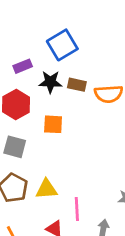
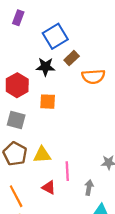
purple rectangle: (23, 66) -> (18, 18), moved, turned -48
brown rectangle: (77, 85) -> (72, 58), moved, turned -56

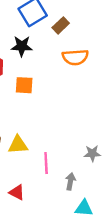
brown rectangle: (72, 58) -> (61, 25), moved
red triangle: (49, 187) -> (17, 192), moved

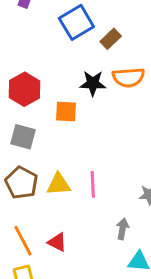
black star: (22, 46) -> (93, 83), moved
pink line: (46, 163) -> (93, 184), moved

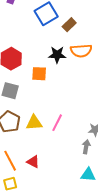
pink line: (93, 184) -> (57, 123), turned 30
gray arrow: (122, 229) -> (86, 147), moved

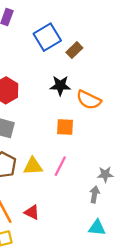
orange semicircle: (81, 51) -> (89, 100), moved, turned 30
orange square: (39, 74) -> (65, 127), moved

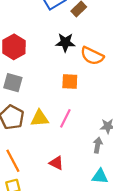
red triangle: (32, 212) -> (56, 163), moved

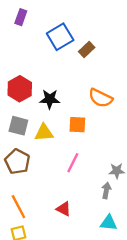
black star: (65, 42) -> (50, 99), moved
yellow triangle: (40, 118) -> (44, 133), moved

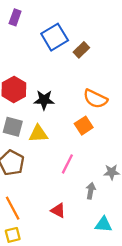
orange square: (77, 125) -> (84, 126), moved, turned -36
gray arrow: (106, 190) -> (91, 191), moved

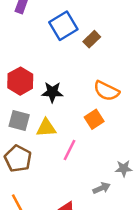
pink line: (67, 164) -> (70, 150), moved
gray arrow: (91, 191) -> (102, 188), turned 56

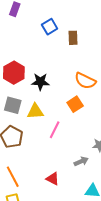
blue square: (63, 26) -> (50, 27), size x0.7
brown rectangle: (92, 39) -> (73, 38), turned -48

